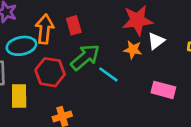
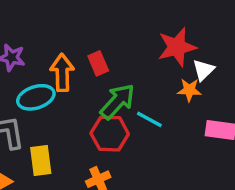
orange star: (133, 50) -> (189, 90), moved
red hexagon: (50, 72) -> (110, 134), moved

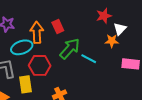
red star: (177, 47) -> (104, 16), size x0.7
red hexagon: (110, 134) -> (40, 65), moved

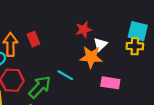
orange star: (112, 41) -> (91, 57), size x1.5
green arrow: (70, 49) -> (40, 87), moved

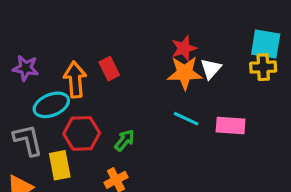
orange star: (91, 57) -> (185, 73), moved
cyan line: (65, 75) -> (186, 119), moved
green arrow: (40, 87) -> (125, 140), size x0.6

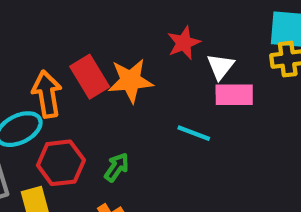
red rectangle: (109, 69) -> (90, 77), size x1.4
orange star: (185, 73) -> (131, 81), moved
pink rectangle: (231, 125) -> (234, 95), moved

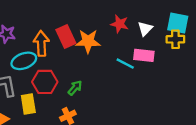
red star: (184, 43) -> (120, 24), turned 30
white triangle: (220, 66) -> (145, 29), moved
cyan line: (194, 133) -> (125, 64), moved

